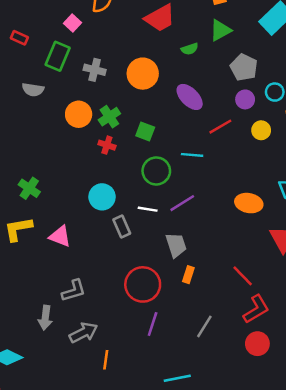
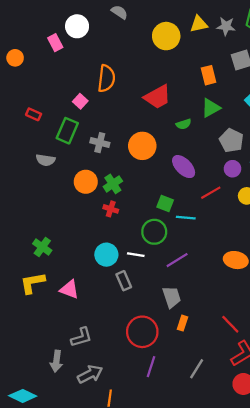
green square: (145, 132) -> (165, 203), moved
white line: (148, 209) -> (136, 255), moved

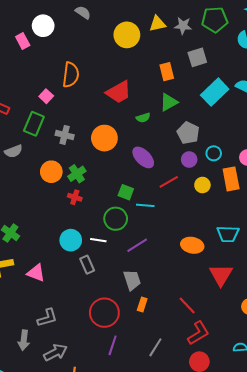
gray semicircle: (46, 160) -> (14, 151), turned -30

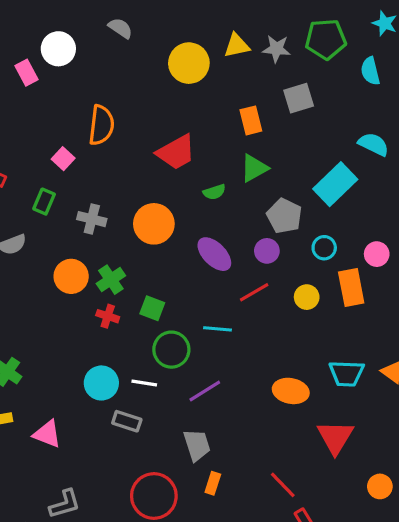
cyan rectangle: (215, 92) -> (335, 184), moved
green rectangle: (34, 124) -> (44, 202), size x0.7
purple circle: (189, 159) -> (267, 251), moved
green square: (126, 192) -> (152, 308), moved
gray rectangle: (87, 265) -> (127, 421), turned -48

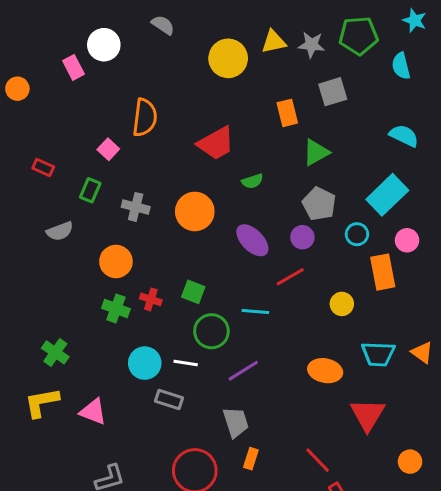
green triangle: (254, 168) -> (316, 152), moved
cyan rectangle: (335, 184) -> (387, 195), moved
green cross: (111, 280) -> (116, 308), moved, turned -36
yellow circle: (307, 297) -> (342, 304), moved

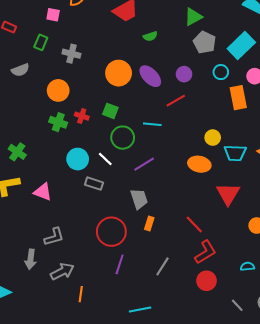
pink square: (108, 149) -> (53, 15), turned -32
gray pentagon: (319, 204) -> (204, 42), moved
orange circle: (195, 211) -> (119, 73), moved
yellow circle: (342, 304) -> (213, 138), moved
white line: (186, 363) -> (105, 159), turned 35

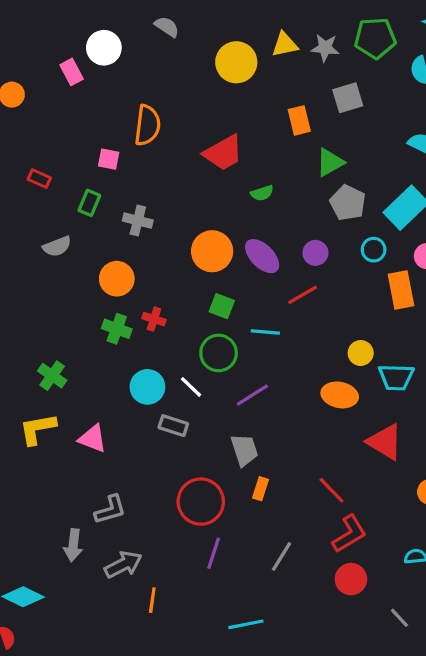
green square: (110, 111) -> (222, 306), moved
red triangle: (228, 194) -> (385, 442), turned -30

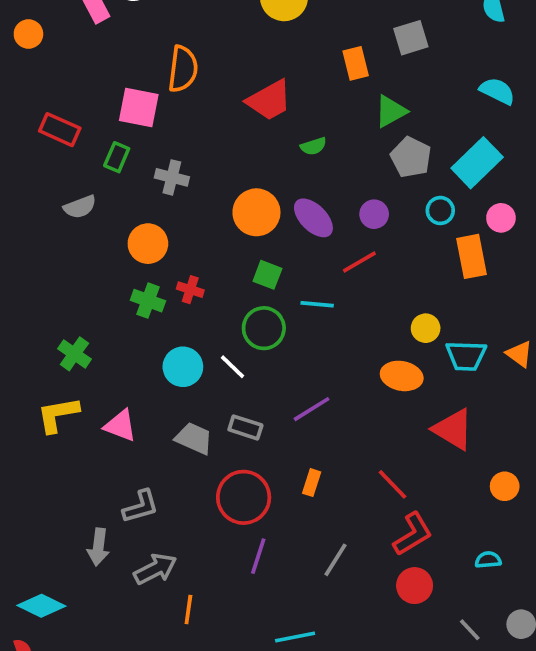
pink square: (109, 159) -> (139, 108), size x1.6
red rectangle: (39, 179) -> (60, 130), size x1.5
purple line: (252, 395) -> (312, 409), moved
gray rectangle: (173, 426) -> (245, 427), moved
gray trapezoid: (244, 450) -> (194, 438), moved, turned -48

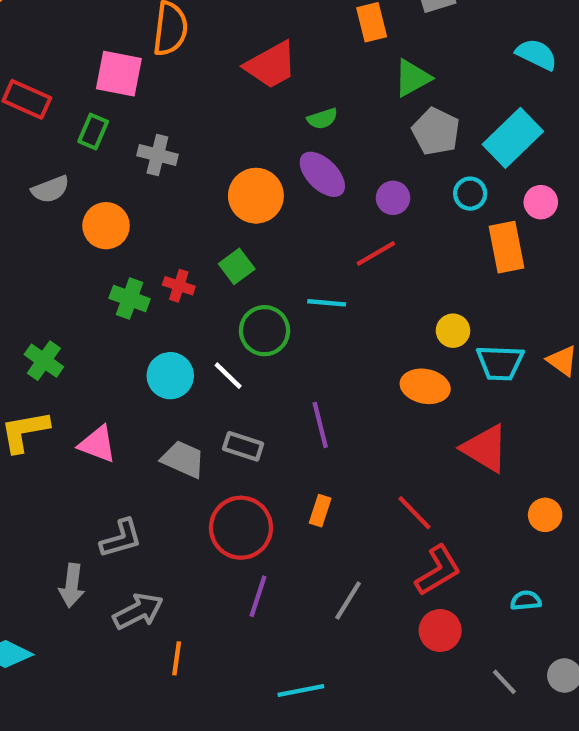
purple ellipse: (313, 218) -> (322, 174), moved
orange circle: (148, 244) -> (106, 226), moved
green square: (267, 275) -> (237, 266), moved, turned 32
purple line: (312, 409) -> (320, 425), turned -72

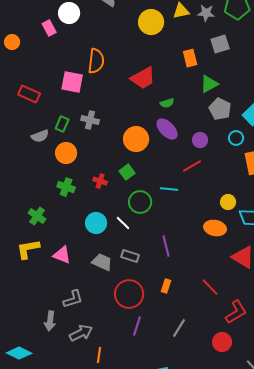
green rectangle: (93, 131) -> (62, 124), moved
green cross: (130, 299) -> (66, 187), moved
red L-shape: (438, 571) -> (236, 312), moved

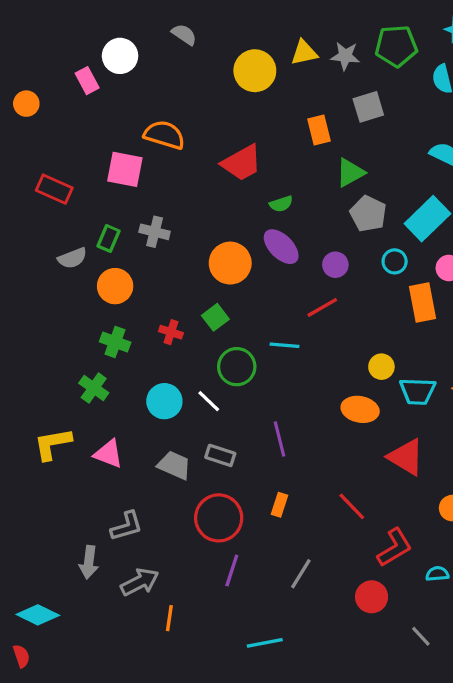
orange semicircle: (96, 61) -> (164, 135), turned -80
green cross: (37, 216) -> (94, 388), moved

